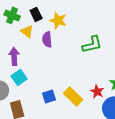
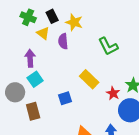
green L-shape: (92, 44) -> (108, 46), turned 75
yellow rectangle: (73, 96) -> (89, 79), moved

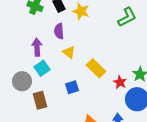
yellow triangle: (43, 33) -> (69, 52), moved
purple semicircle: (63, 41) -> (59, 31), moved
green L-shape: (108, 46) -> (127, 17), moved, turned -90

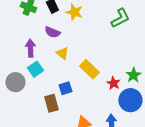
purple semicircle: (59, 31) -> (52, 32), turned -63
brown rectangle: (40, 100) -> (51, 103), moved

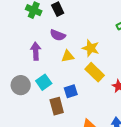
yellow star: (74, 12) -> (91, 48), moved
yellow triangle: (62, 53) -> (68, 56), turned -48
cyan square: (35, 69) -> (44, 82), moved

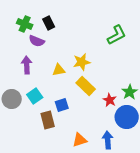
purple semicircle: (58, 35) -> (37, 41), moved
yellow star: (91, 48) -> (82, 62), turned -30

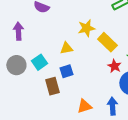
purple arrow: (27, 65) -> (18, 31), moved
yellow triangle: (59, 70) -> (66, 48), moved
yellow rectangle: (86, 86) -> (107, 42), moved

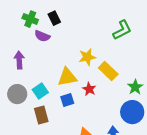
yellow triangle: (66, 48) -> (67, 77), size x1.5
red star: (114, 66) -> (89, 89), moved
brown rectangle: (52, 86) -> (41, 115), moved

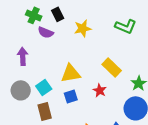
green L-shape: (122, 30) -> (126, 26), turned 50
yellow star: (87, 57) -> (83, 28), moved
red star: (89, 89) -> (100, 90), moved

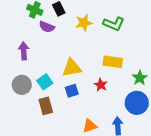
green L-shape: (126, 26) -> (114, 24), moved
yellow rectangle: (112, 67) -> (113, 62), turned -36

